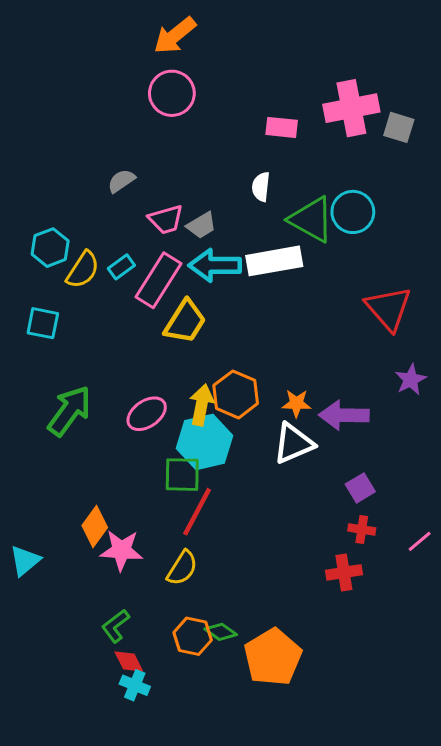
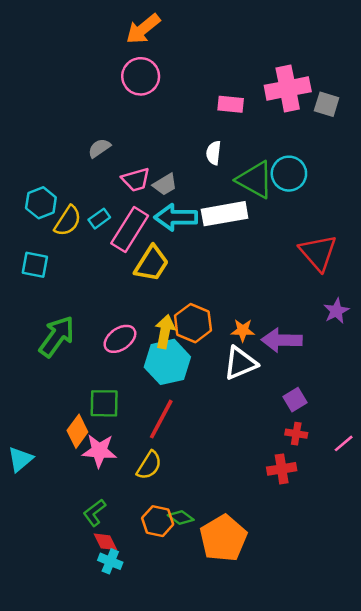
green square: (182, 475) -> (104, 403), moved

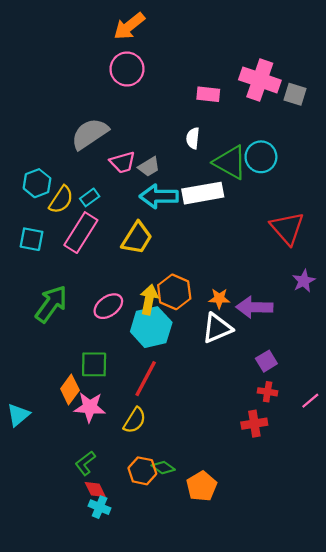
pink cross: (288, 88) -> (260, 80), turned 30
gray semicircle: (99, 148) -> (90, 134), size x1.8
pink rectangle: (130, 229) -> (81, 233), moved
orange pentagon: (223, 538) -> (202, 486), size x0.7

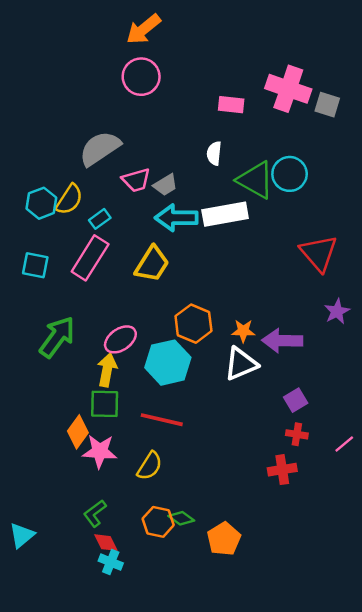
yellow semicircle: (61, 200) -> (69, 200), moved
yellow arrow: (149, 300) -> (107, 370), moved
red line: (146, 379) -> (162, 420), turned 75
cyan triangle: (18, 415) -> (22, 535), moved

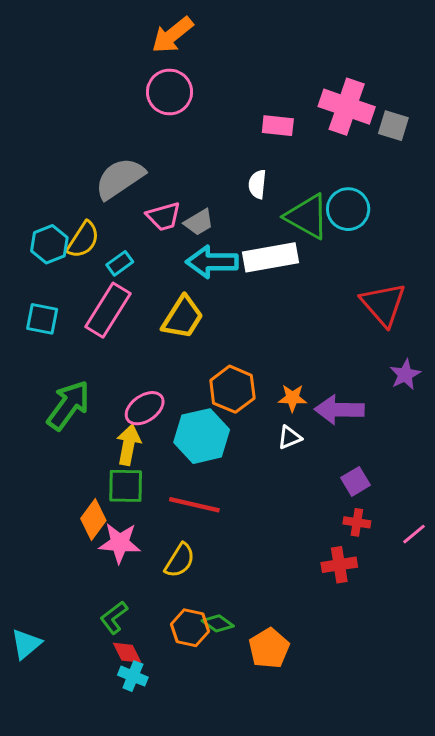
white triangle: (241, 364) -> (290, 437), size x0.6

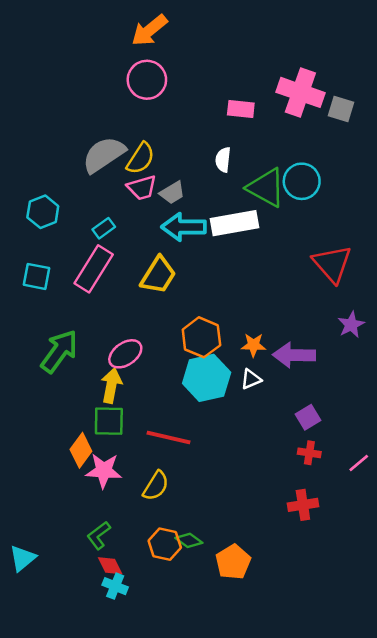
yellow semicircle: (83, 240) -> (141, 158), moved
cyan hexagon: (202, 436) -> (207, 378), moved
red cross: (339, 565) -> (303, 505), moved

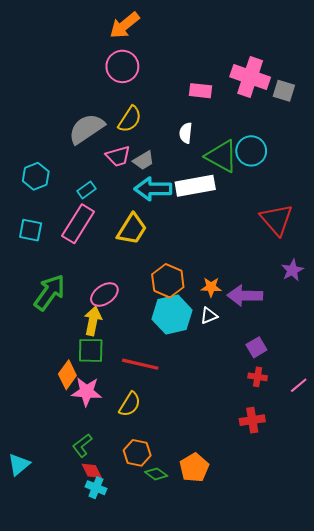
yellow semicircle: (141, 158) -> (130, 119), moved
green diamond: (189, 540) -> (156, 474), moved

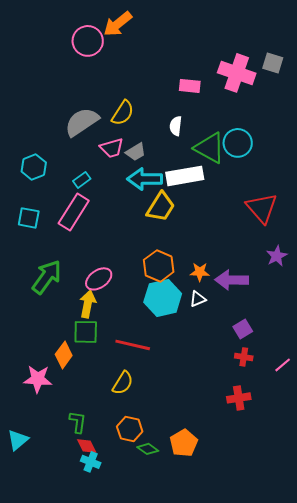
pink circle: (122, 66) -> (88, 41), moved
gray square: (284, 91) -> (273, 63), moved
yellow trapezoid: (132, 229) -> (161, 207), moved
pink star: (86, 392) -> (38, 379), moved
green L-shape: (82, 445) -> (78, 422), turned 135

